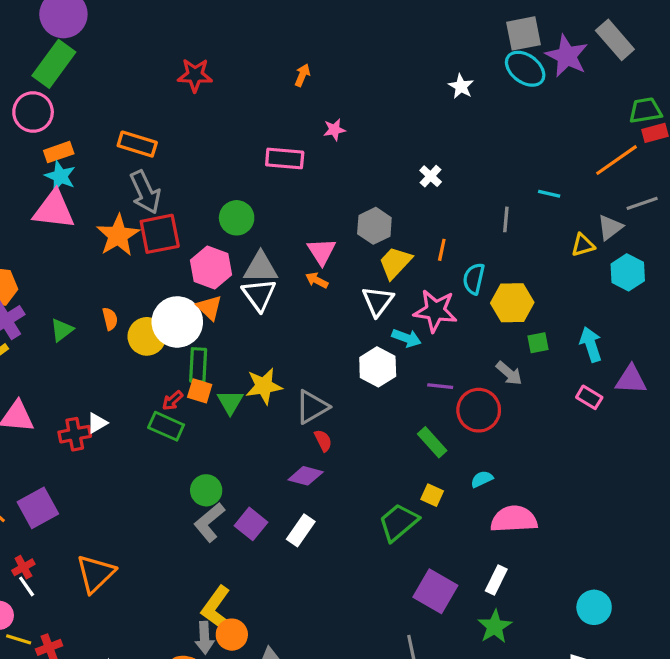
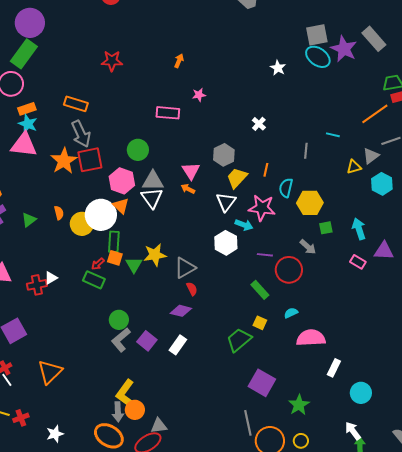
white rectangle: (496, 580) -> (334, 368), moved

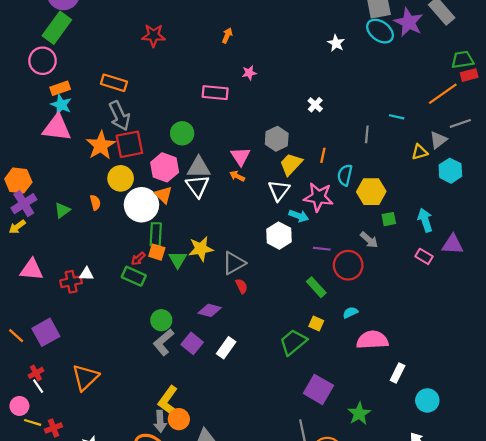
yellow circle: (82, 224) -> (121, 178), moved
white triangle: (51, 278) -> (86, 274), turned 32
purple diamond: (181, 311) -> (210, 310), moved

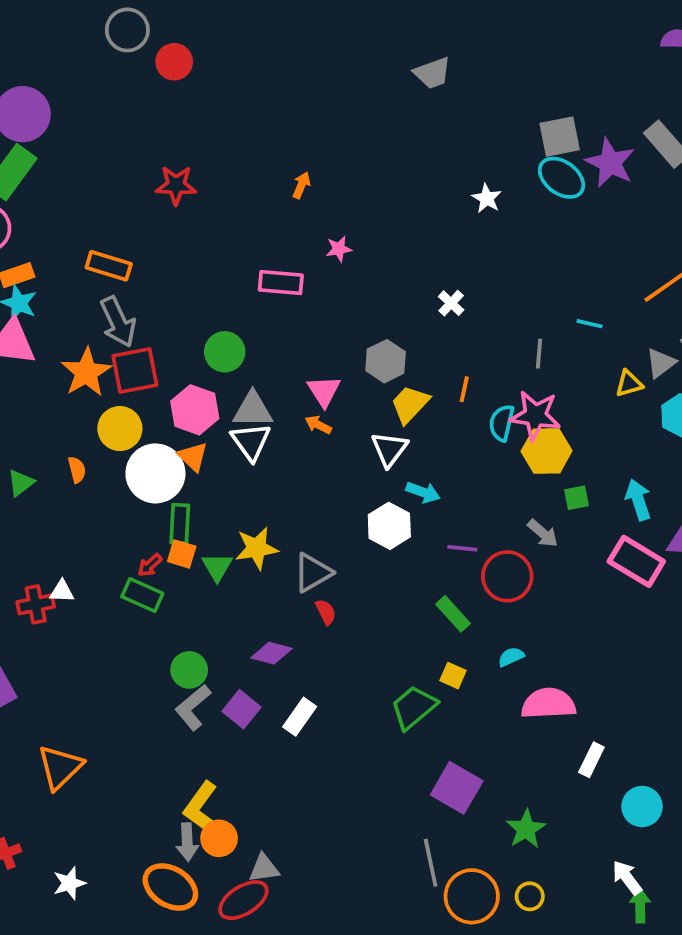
pink star: (318, 197) -> (535, 415), moved
pink rectangle: (424, 256) -> (636, 561), size x1.8

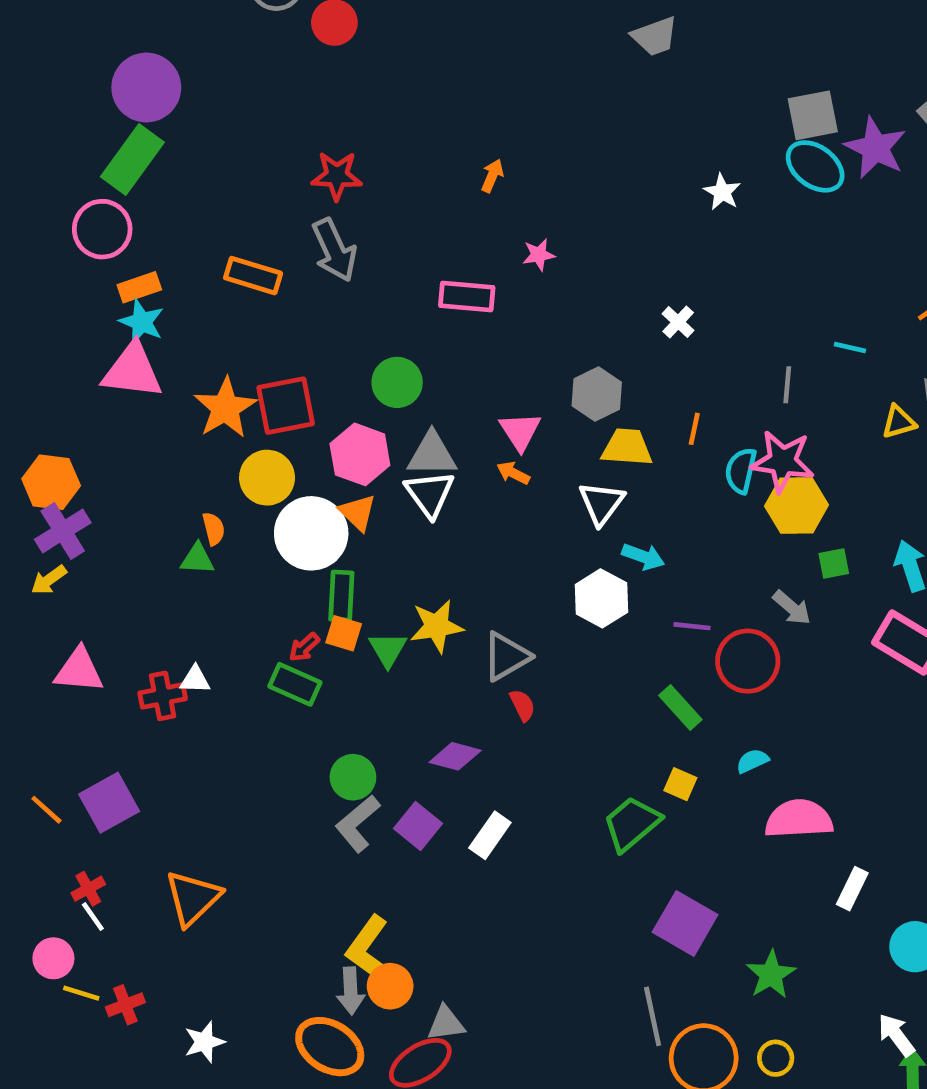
gray arrow: (118, 322) -> (334, 250), moved
yellow trapezoid: (410, 404) -> (627, 447), turned 51
green triangle: (21, 483) -> (197, 559), moved, turned 40

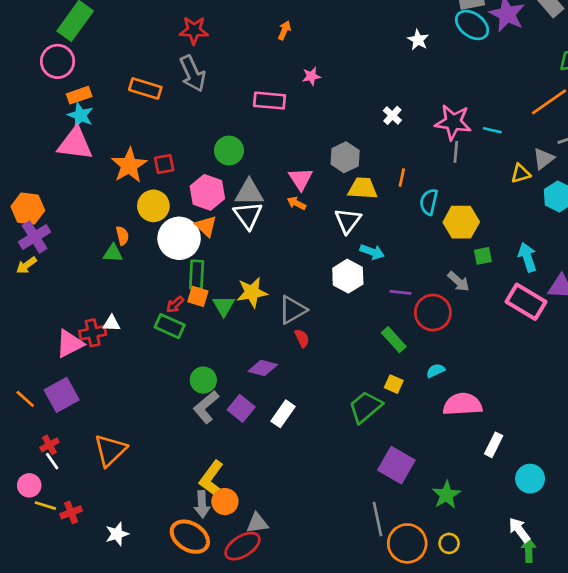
red square: (286, 406) -> (164, 164), size x0.6
pink star: (783, 461) -> (453, 122), moved
pink triangle: (79, 670) -> (70, 344), moved, turned -32

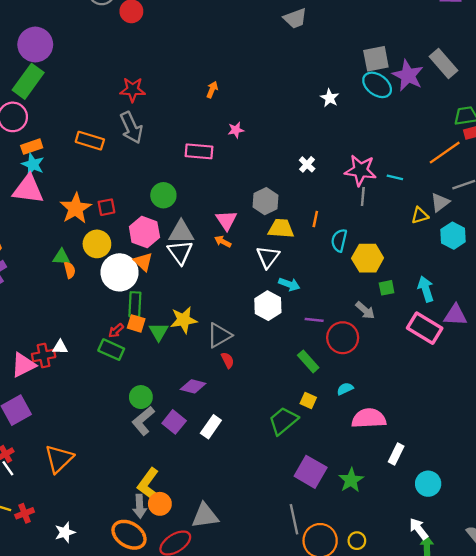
green triangle: (113, 253) -> (61, 257), moved
green star: (446, 495) -> (351, 480), moved
gray triangle: (257, 523) -> (205, 516), moved, size x1.4

